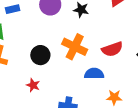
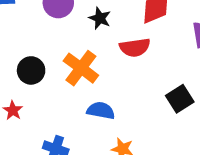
red semicircle: (112, 49) -> (135, 48), moved

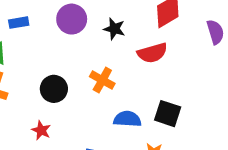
orange cross: (81, 68) -> (102, 80), size x0.7
black square: (180, 99) -> (168, 114), moved, turned -32

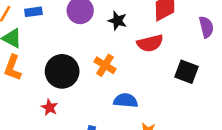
black circle: (54, 89) -> (62, 71), size x1.4
black square: (168, 114) -> (186, 72), moved

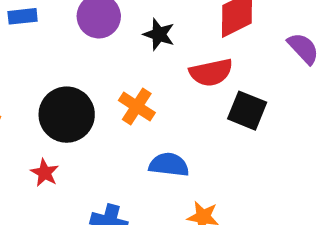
purple semicircle: (206, 27) -> (303, 48), turned -30
black square: (186, 72) -> (247, 111), moved

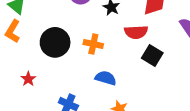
orange cross: (137, 107) -> (93, 44), turned -30
red star: (45, 173) -> (28, 79), moved

